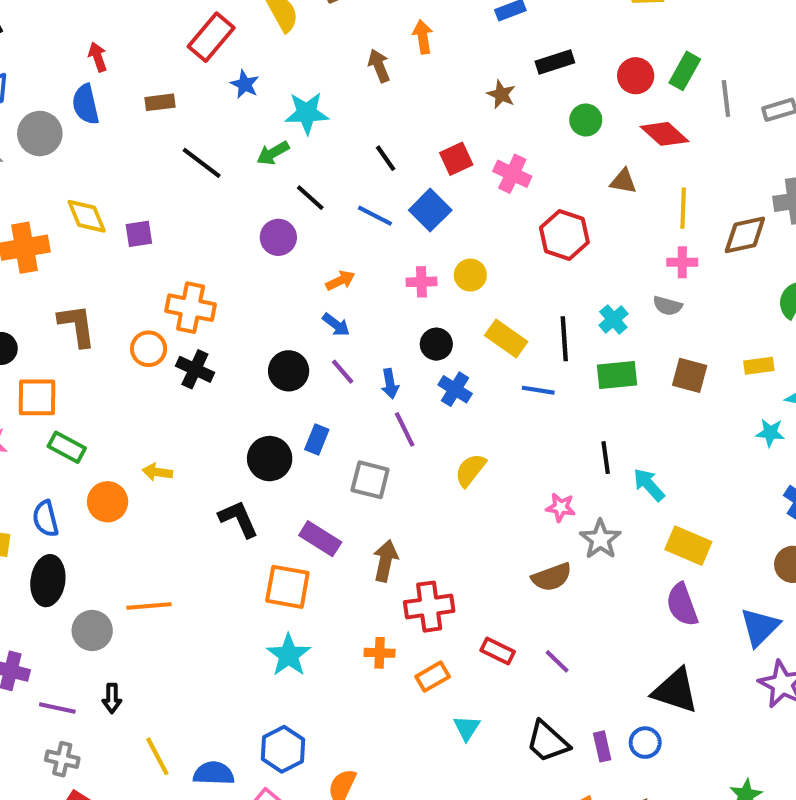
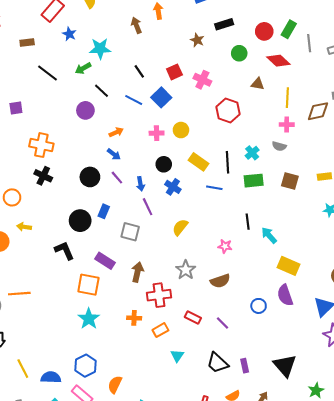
orange circle: (149, 349) -> (12, 197), moved
gray star: (600, 539) -> (186, 270), moved
black triangle: (675, 691) -> (285, 366), moved, turned 30
blue circle: (645, 743) -> (259, 306), moved

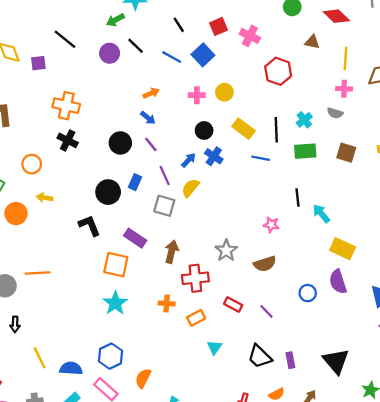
black line: (48, 73) -> (65, 39), moved
purple circle: (85, 110) -> (110, 53), moved
blue arrow: (140, 184) -> (189, 160), moved, turned -128
purple line: (148, 207) -> (165, 176), moved
yellow semicircle: (180, 227) -> (190, 188), moved

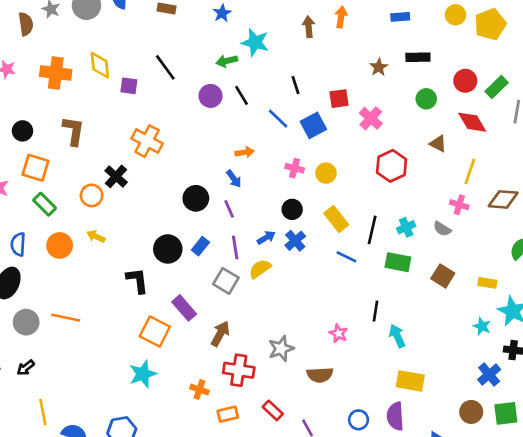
black cross: (68, 140) -> (116, 176), moved
yellow rectangle: (343, 249) -> (410, 381), turned -30
black arrow: (15, 324) -> (26, 368), turned 35

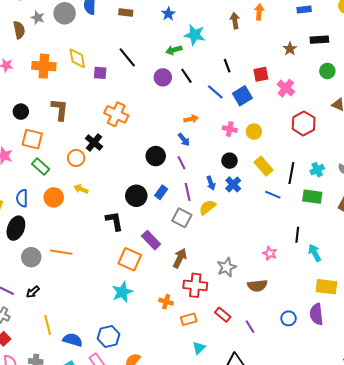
blue arrow: (266, 238) -> (211, 183), turned 104

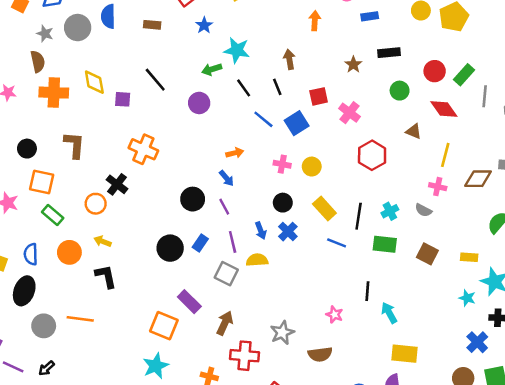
brown arrow: (235, 21) -> (289, 59), moved
brown semicircle: (19, 30) -> (38, 61), moved
black line: (186, 76) -> (244, 88), moved
yellow semicircle: (207, 207) -> (257, 260), turned 36
black L-shape: (114, 221) -> (106, 276), moved

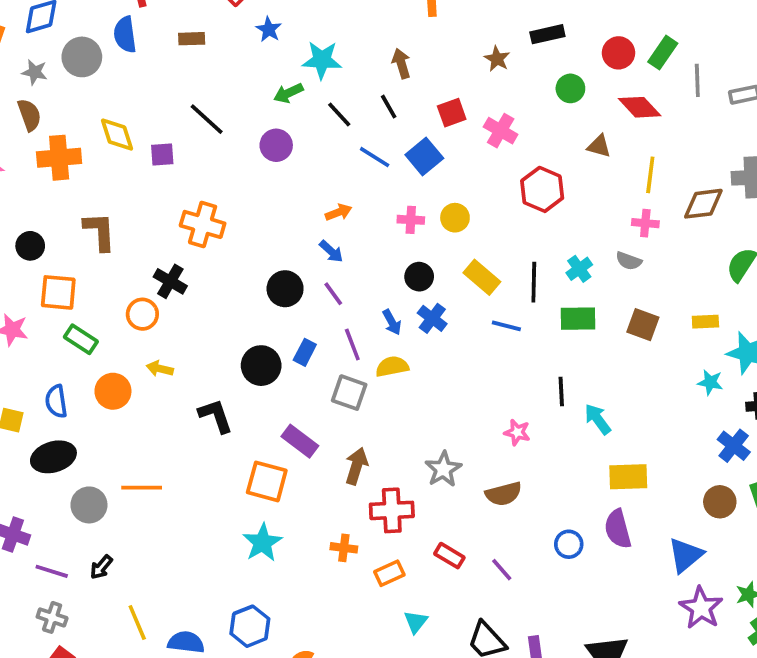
black L-shape: (106, 276) -> (216, 416), moved
black ellipse: (24, 291) -> (53, 457), turned 60

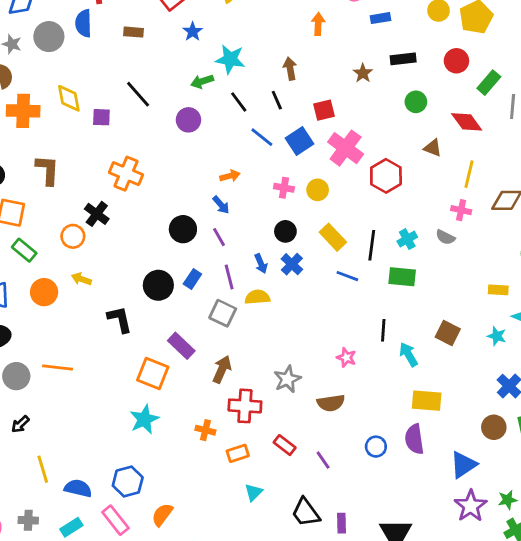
red circle: (619, 53) -> (456, 61), moved
pink cross: (501, 131) -> (346, 148), moved, size x1.4
brown square: (643, 325) -> (448, 333), moved

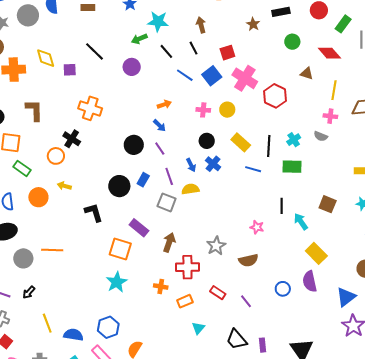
yellow rectangle: (427, 401) -> (316, 253), turned 45

